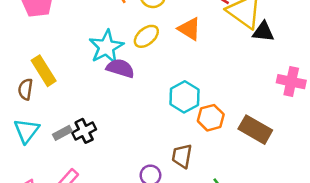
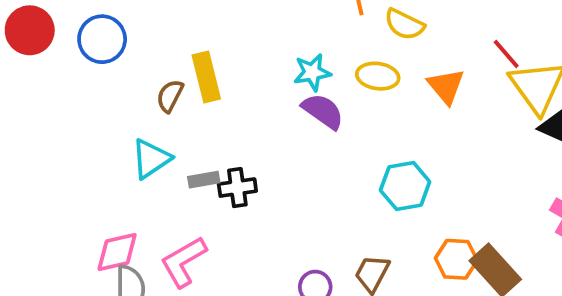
yellow ellipse: (146, 36) -> (378, 76), turned 30
cyan star: (106, 47) -> (312, 72), size x0.7
orange hexagon: (211, 118) -> (456, 259), moved

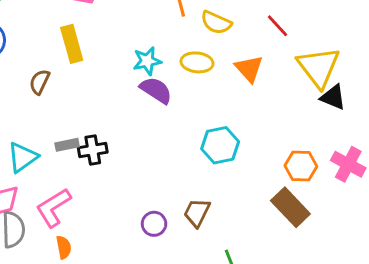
red line: (506, 54) -> (277, 26), moved
yellow rectangle: (206, 77) -> (72, 44), moved
cyan triangle: (151, 159) -> (23, 157), moved
orange hexagon: (456, 259) -> (301, 166), moved

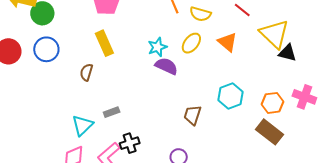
yellow ellipse: (197, 62) -> (191, 43), turned -50
cyan hexagon: (220, 145) -> (230, 96), moved
black cross: (93, 150) -> (130, 143), moved
brown trapezoid: (197, 212) -> (193, 115), moved

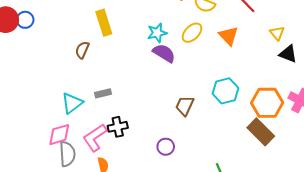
yellow triangle: (274, 34) -> (277, 33), size x0.5
blue circle: (46, 49) -> (25, 20), moved, size x0.7
orange hexagon: (272, 103) -> (267, 103), size x1.4

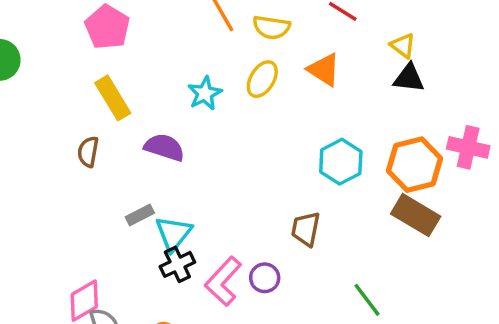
purple semicircle: (164, 53) -> (164, 147), moved
black triangle: (288, 54) -> (409, 78), moved
cyan triangle: (72, 103) -> (174, 233), moved
brown trapezoid: (185, 106) -> (306, 229), moved
pink L-shape: (95, 138) -> (223, 281), moved

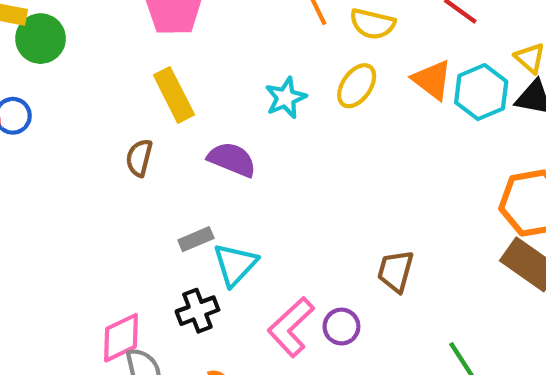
cyan hexagon: (341, 162) -> (481, 92), moved
black cross: (177, 264) -> (197, 311), moved

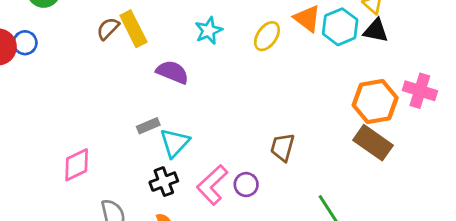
yellow ellipse: (357, 86) -> (267, 36), moved
brown semicircle: (139, 158) -> (108, 29), moved, turned 30
black cross: (197, 311) -> (164, 182), moved
pink diamond: (121, 338) -> (77, 165), moved

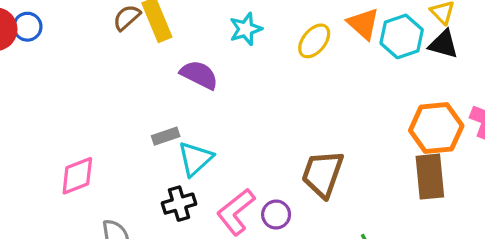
brown rectangle: (373, 143) -> (430, 177), turned 45
brown trapezoid: (283, 147) -> (322, 174), size x1.4

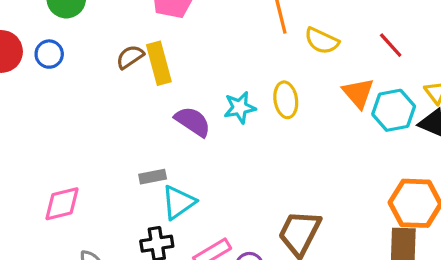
blue circle: (27, 27) -> (49, 54), moved
cyan star: (246, 29) -> (240, 107), moved
yellow ellipse: (314, 41) -> (286, 100), moved, turned -56

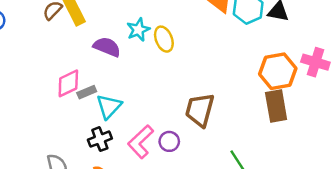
yellow ellipse: (286, 100) -> (164, 39), moved
pink diamond: (62, 204) -> (68, 83), moved

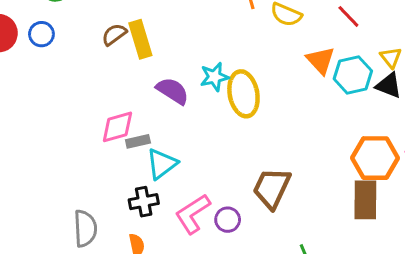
yellow ellipse: (164, 39) -> (243, 94), size x1.4

